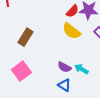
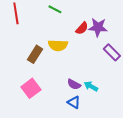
yellow semicircle: (71, 31) -> (58, 45), moved, turned -36

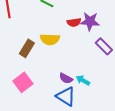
red semicircle: (82, 28) -> (74, 22), turned 40
blue triangle: (74, 102) -> (66, 96), size x1.5

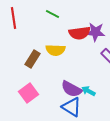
red semicircle: (74, 22) -> (80, 33), size x1.5
purple semicircle: (66, 78) -> (72, 89), size x1.5

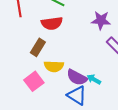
red semicircle: (80, 33) -> (52, 23), moved
yellow semicircle: (56, 50) -> (54, 66), moved

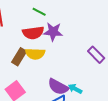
purple star: (101, 20) -> (53, 32), moved
yellow semicircle: (54, 66) -> (35, 54), moved

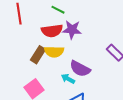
purple semicircle: (58, 87) -> (80, 69), moved
cyan arrow: (75, 89) -> (68, 79), moved

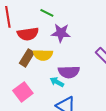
red semicircle: (52, 31) -> (28, 34), moved
purple semicircle: (80, 69) -> (69, 72), turned -30

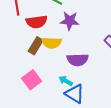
cyan arrow: (57, 82) -> (66, 81), moved

